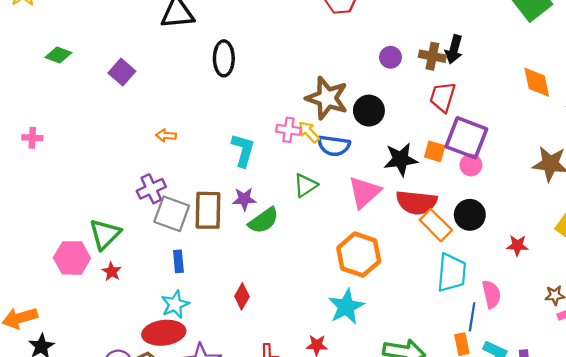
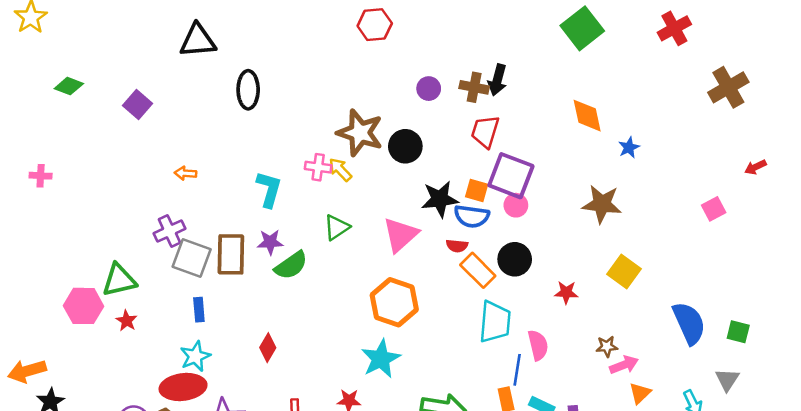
blue semicircle: (334, 146) -> (472, 216), moved
red semicircle: (417, 202) -> (457, 246), size x0.5
green triangle: (105, 234) -> (119, 280), turned 32

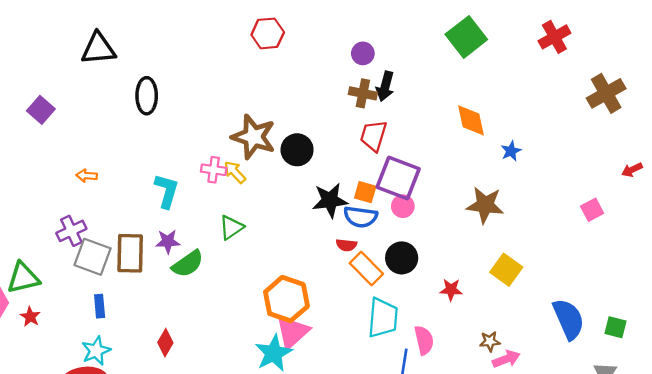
purple circle: (429, 89) -> (363, 53), moved
pink triangle: (400, 235) -> (292, 332), moved

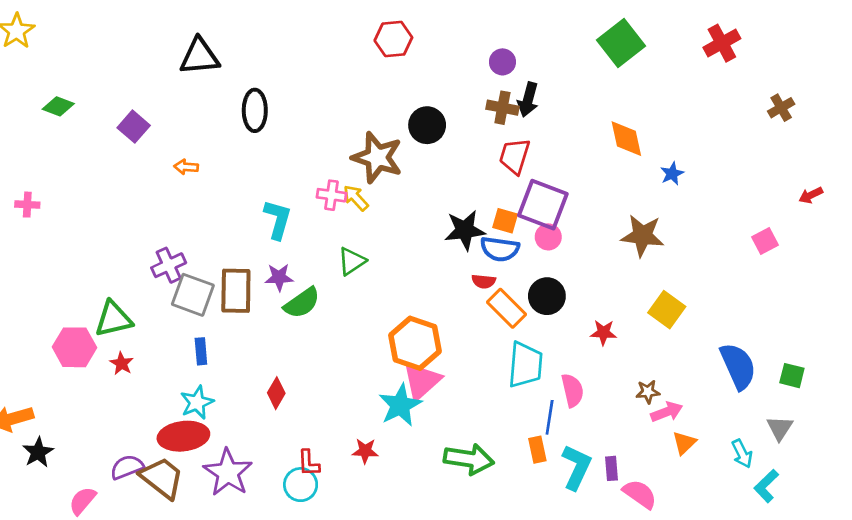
brown cross: (606, 93) -> (781, 108), size x0.6
black circle: (297, 150) -> (427, 125), moved
orange arrow: (87, 176) -> (186, 167), moved

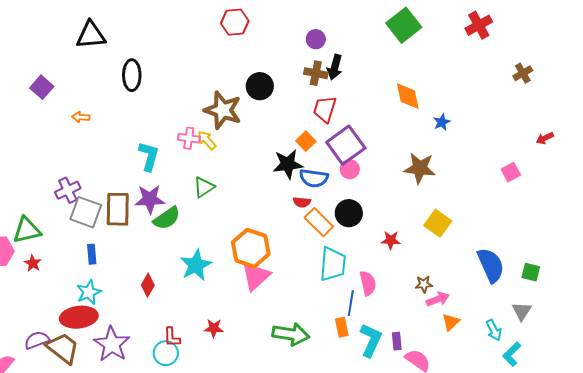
purple square: (543, 205) -> (346, 145), turned 33
orange square: (505, 221) -> (306, 141), moved, turned 30
purple star: (279, 277) -> (150, 199), size x1.4
cyan star: (400, 405) -> (196, 265), moved

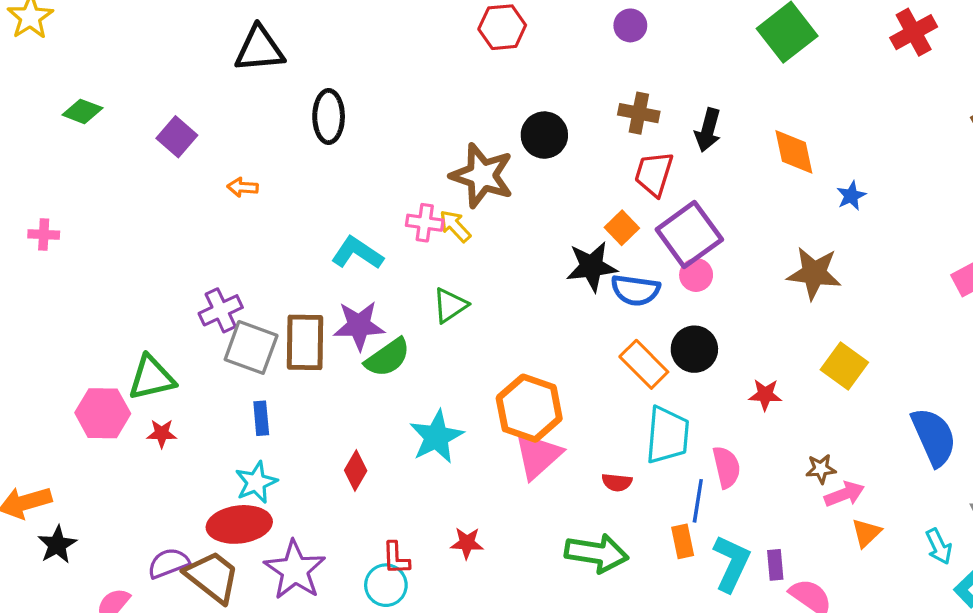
purple circle: (316, 39) -> (630, 25), moved
black arrow: (335, 67) -> (708, 130), moved
cyan L-shape: (149, 156) -> (357, 253), turned -72
red semicircle: (302, 202) -> (617, 482), moved
red star: (33, 263) -> (162, 433), turned -30

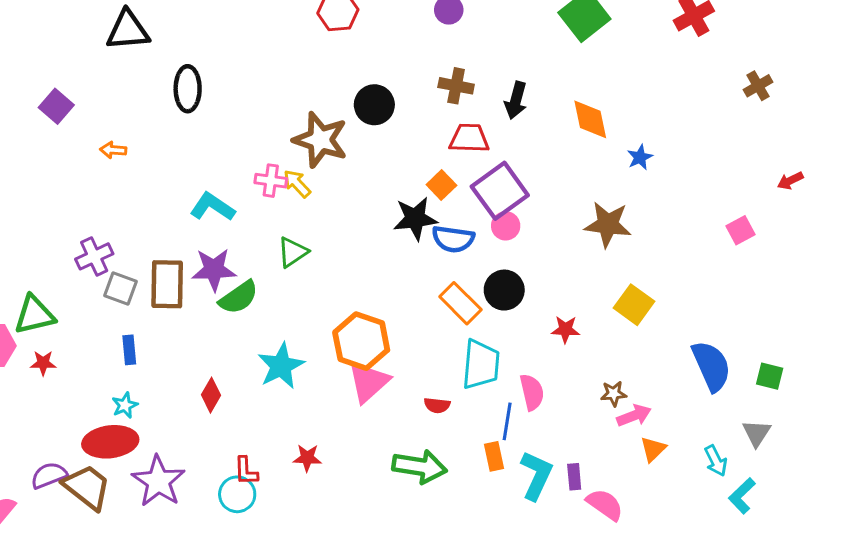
red trapezoid: (654, 174) -> (469, 138), turned 75
gray square: (251, 347) -> (120, 289), size x0.7
cyan star: (256, 482) -> (125, 405), size x0.7

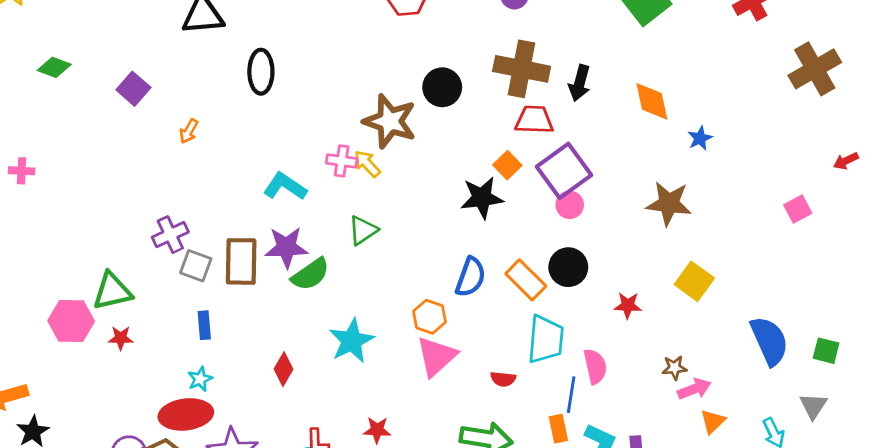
brown cross: (456, 86) -> (522, 69), size x1.6
brown cross: (758, 86) -> (815, 69), size x1.8
orange arrow: (113, 150) -> (189, 131), turned -65
blue semicircle: (453, 239) -> (471, 277), moved, turned -78
orange hexagon: (361, 341) -> (429, 317), size x0.6

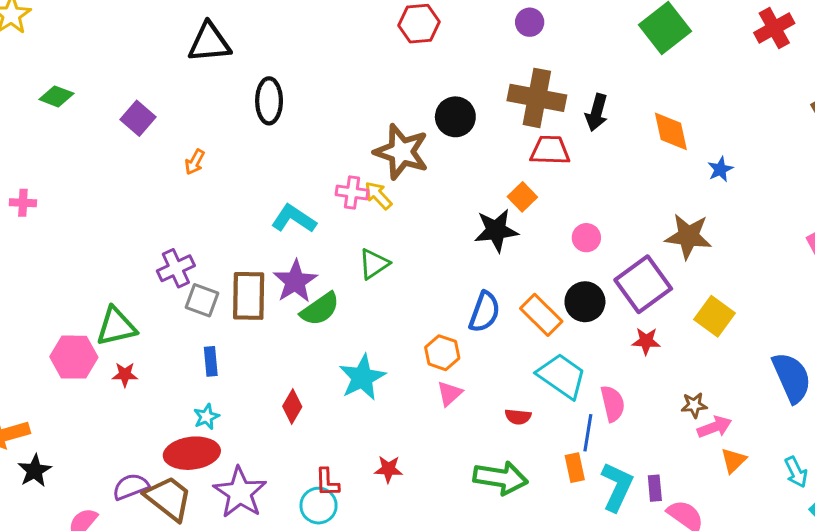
purple square: (564, 171) -> (643, 284), moved
purple star: (286, 247) -> (295, 281), turned -30
cyan trapezoid: (546, 339) -> (562, 376), turned -60
pink triangle: (437, 356) -> (450, 393), size x0.6

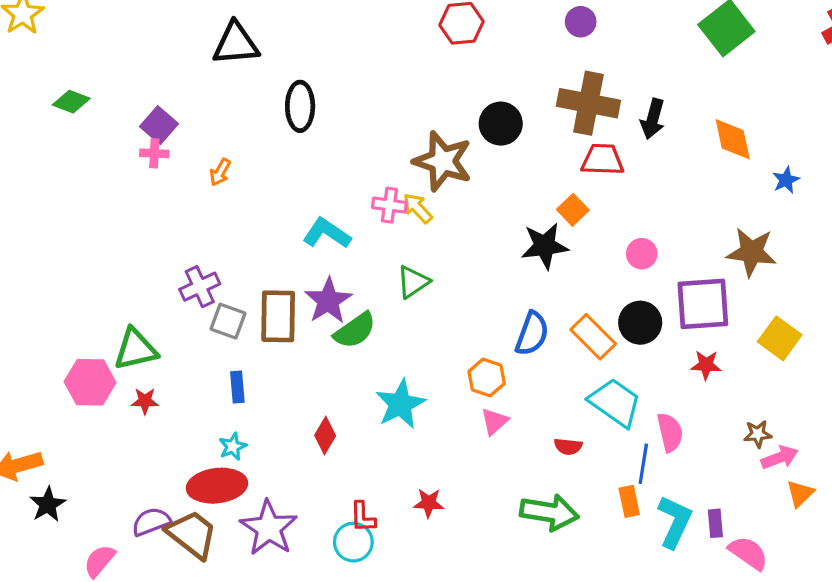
pink cross: (23, 203) -> (154, 153), moved
purple square: (643, 284) -> (703, 304), turned 32

